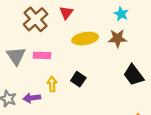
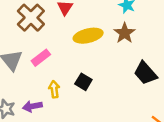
brown star: (118, 38) -> (125, 33), turned -30
pink rectangle: (42, 55) -> (41, 58), turned -35

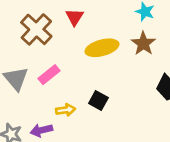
yellow arrow: (54, 89) -> (66, 110), turned 91

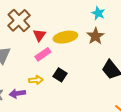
red triangle: (75, 17) -> (39, 35), moved
pink rectangle: (49, 75) -> (43, 54), moved

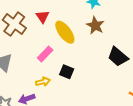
red triangle: (39, 35) -> (43, 17), moved
yellow ellipse: (65, 37) -> (65, 32), turned 75

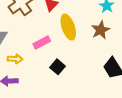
yellow arrow: (43, 82) -> (15, 59), moved

